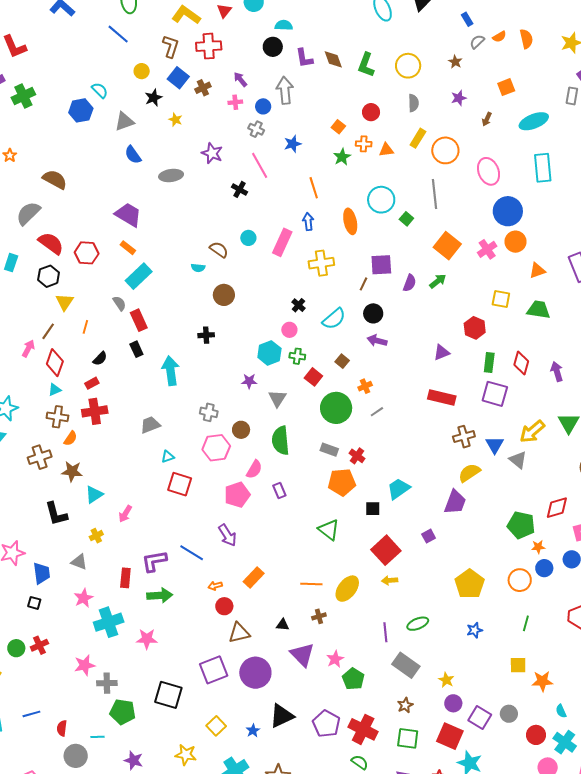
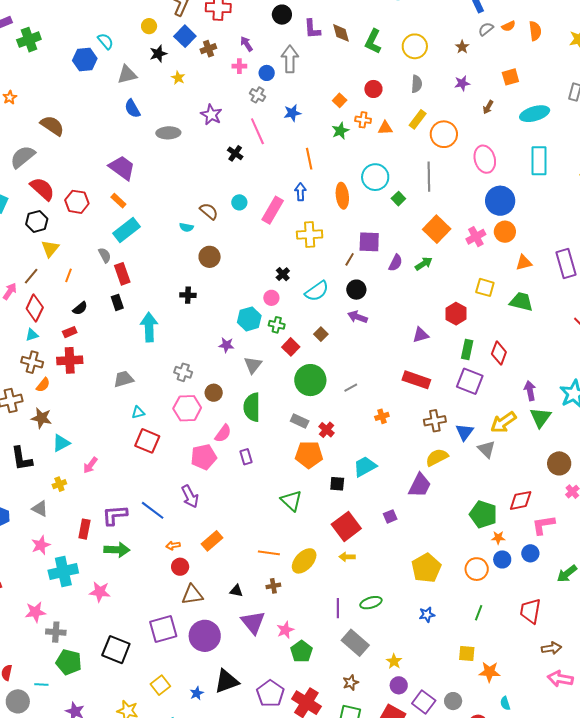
purple arrow: (557, 372) -> (530, 391), moved
orange cross: (365, 386) -> (382, 416), moved

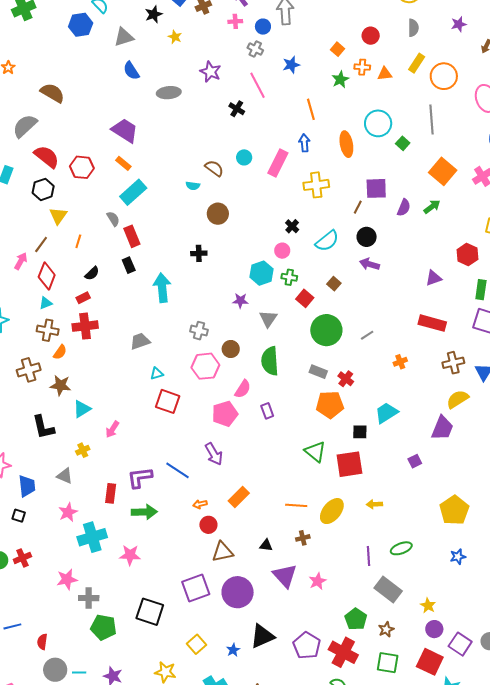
red square: (346, 526) -> (349, 464), moved, turned 32
green pentagon: (301, 651) -> (356, 619), moved
cyan line: (41, 685) -> (79, 673), moved

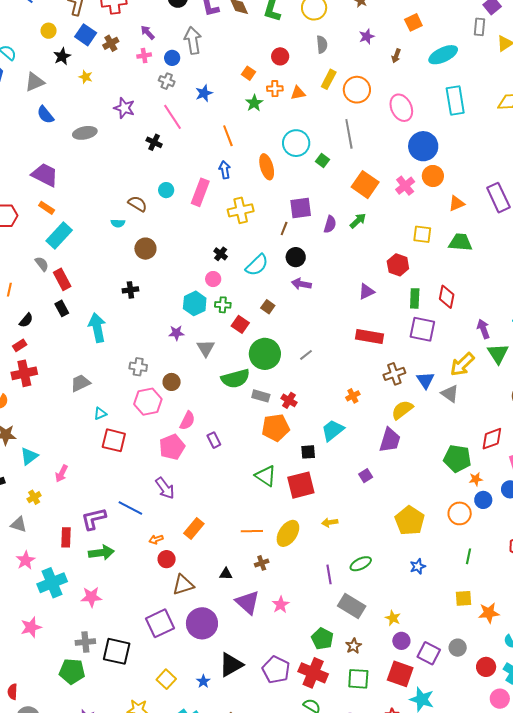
green semicircle: (270, 361) -> (235, 379), moved, turned -96
orange cross: (400, 362) -> (353, 396), moved
gray cross: (89, 598) -> (85, 642), moved

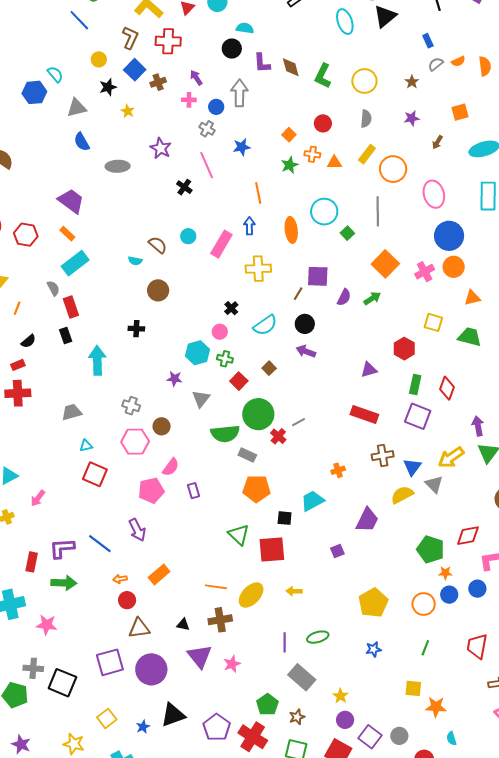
red cross: (289, 400) -> (278, 436), moved
yellow semicircle: (402, 410) -> (402, 495), moved
brown cross: (262, 563) -> (220, 620), size x1.6

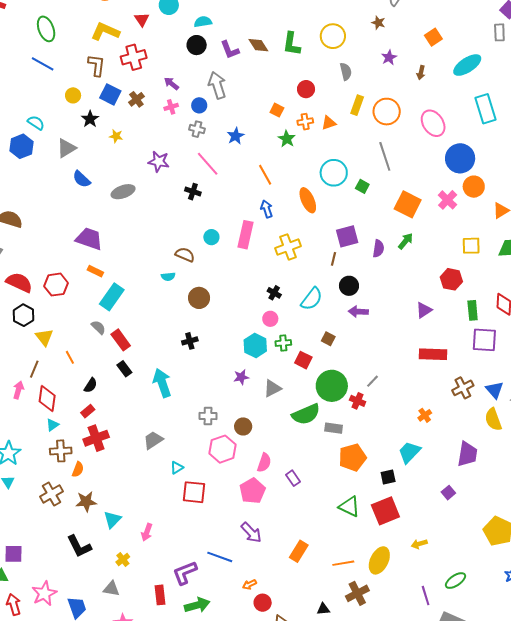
orange line: (17, 308) -> (70, 357), turned -32
gray triangle: (201, 399) -> (272, 388), turned 42
yellow semicircle: (402, 495) -> (493, 419), turned -65
orange rectangle: (159, 575) -> (299, 551), moved

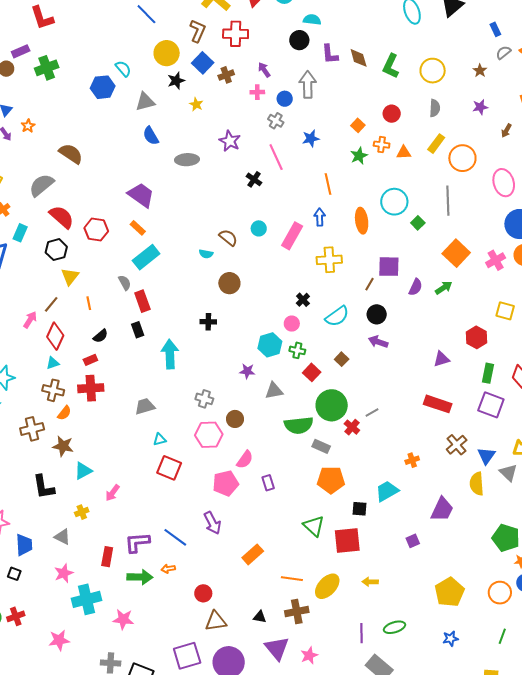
yellow circle: (73, 95) -> (167, 53), size x1.6
brown cross: (463, 388) -> (457, 445), turned -30
orange arrow: (249, 585) -> (168, 569), moved

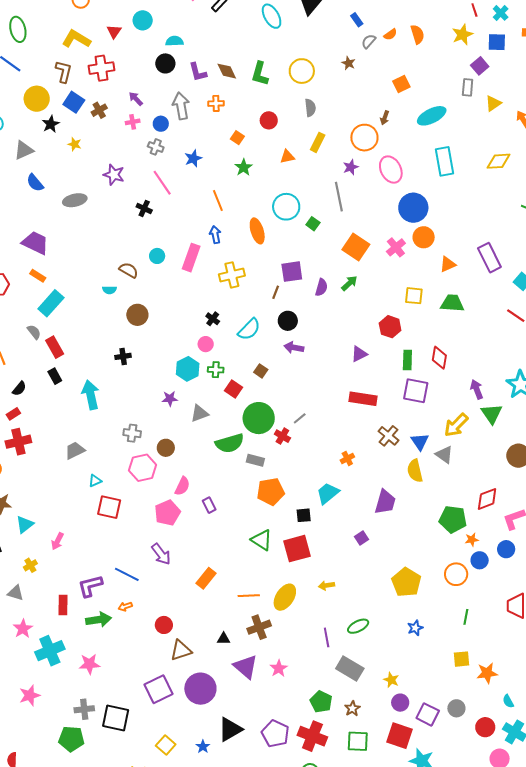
purple star: (480, 107) -> (351, 167), moved
orange cross: (382, 145) -> (216, 103), moved
orange circle: (462, 158) -> (364, 138), moved

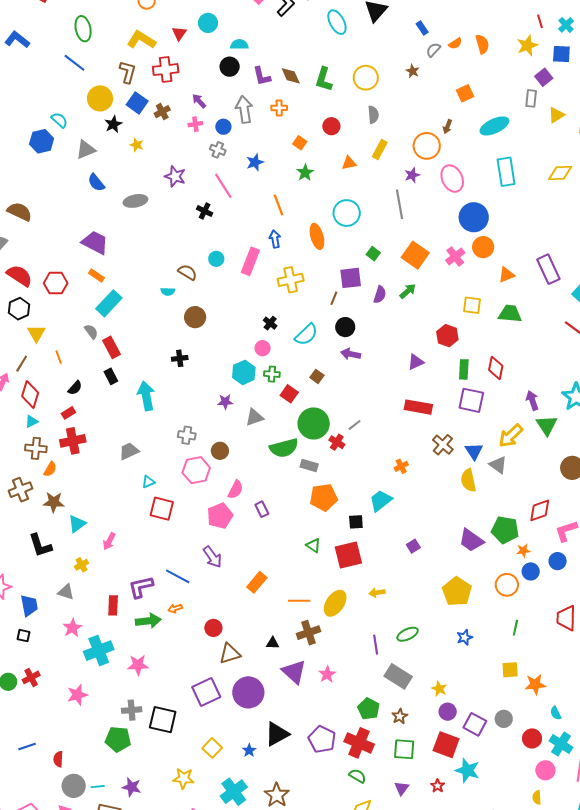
green square: (313, 224) -> (373, 254), moved
purple trapezoid: (385, 502) -> (471, 540), moved, turned 108
green triangle: (262, 540) -> (313, 546), size x0.7

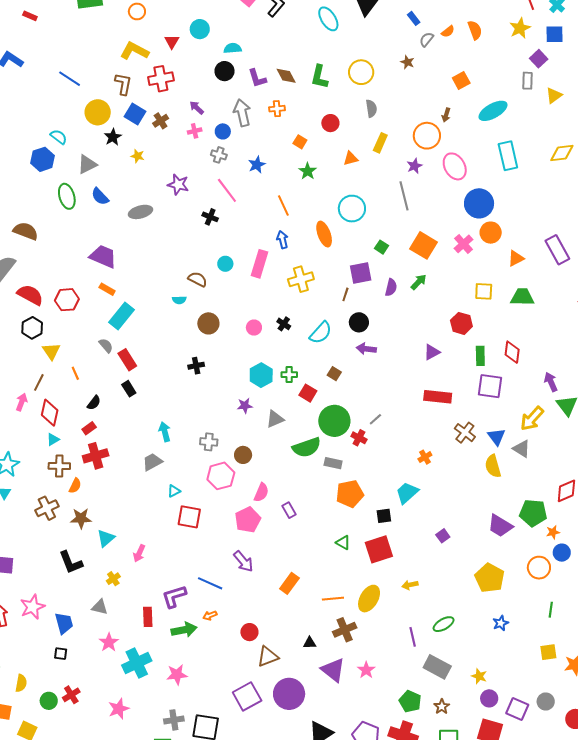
green ellipse: (83, 29) -> (67, 196), moved
pink circle: (263, 348) -> (254, 328), moved
cyan arrow: (146, 396) -> (165, 432), moved, size x0.7

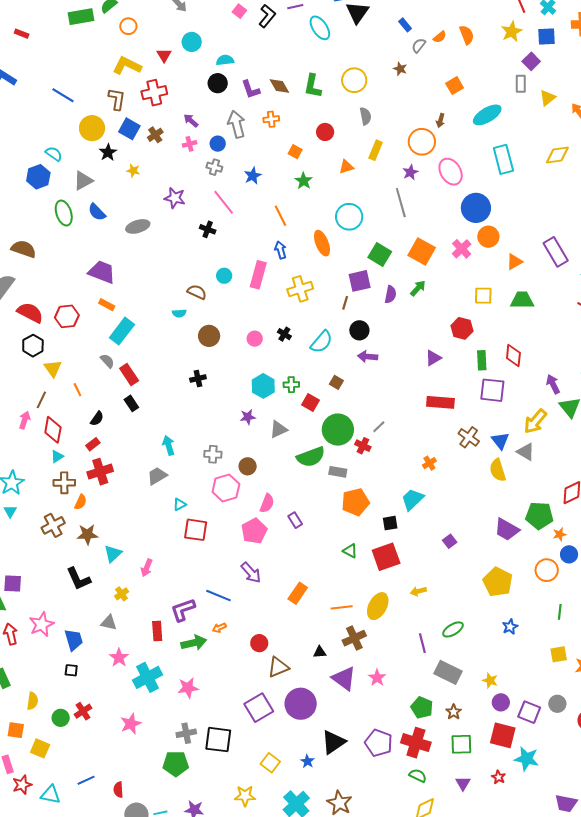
green square: (381, 247) -> (380, 254), size x1.6

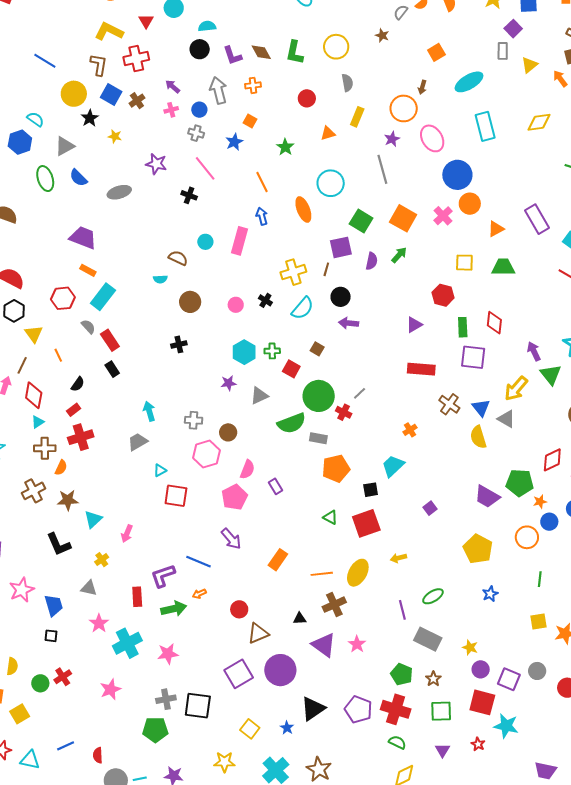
orange square: (295, 152) -> (250, 121), moved
yellow cross: (300, 289) -> (293, 272), moved
red hexagon: (67, 316) -> (63, 298), moved
yellow square: (40, 748) -> (20, 714), turned 36

